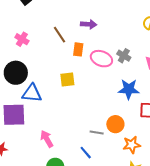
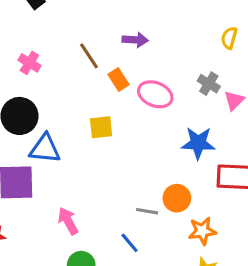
orange rectangle: (78, 49) -> (119, 80), turned -40
gray cross: (124, 56) -> (209, 84), moved

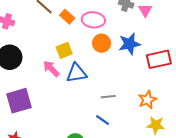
blue triangle: (45, 149) -> (77, 73), moved
orange circle: (177, 198) -> (102, 43), moved
pink arrow: (68, 221) -> (51, 69), moved

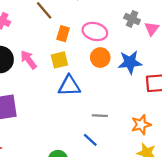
orange rectangle: (67, 17) -> (63, 34), moved, turned 56
pink arrow: (51, 69) -> (29, 60), moved

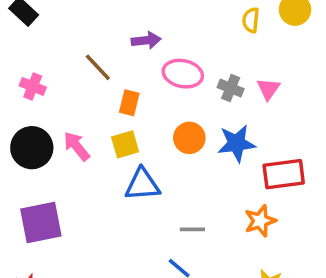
gray cross: (132, 19) -> (231, 88), moved
pink ellipse: (95, 31) -> (183, 74), moved
orange star: (141, 125) -> (260, 221), moved

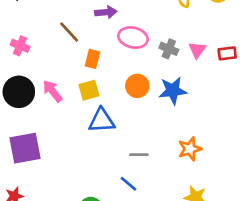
red rectangle: (284, 174) -> (227, 53), moved, size x0.6

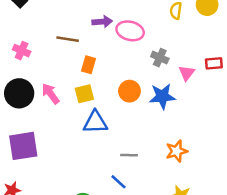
brown line: (69, 32) -> (68, 39), turned -40
pink ellipse: (133, 38) -> (130, 31), moved
pink triangle: (197, 50) -> (187, 73), moved

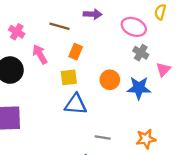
pink ellipse: (130, 31) -> (134, 27), moved
pink arrow: (51, 94) -> (40, 54), moved

